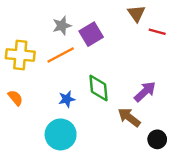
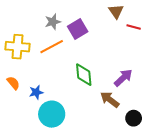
blue star: (67, 99) -> (36, 92), moved

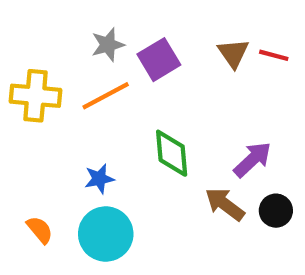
brown triangle: (116, 11) -> (233, 53), moved
orange semicircle: (13, 83) -> (40, 230), moved
blue star: (36, 92) -> (99, 179), moved
black circle: (134, 118) -> (276, 211), moved

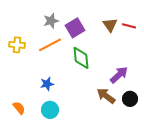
yellow cross: (36, 96) -> (17, 45), size x0.7
green diamond: (172, 153) -> (81, 58), moved
cyan circle: (106, 234) -> (50, 110), size x0.7

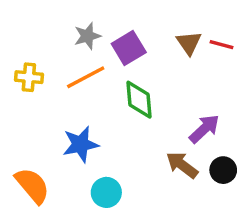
blue star: (47, 84) -> (81, 144), size x1.5
orange semicircle: (19, 108) -> (32, 186), size x1.6
cyan circle: (50, 110) -> (106, 192), moved

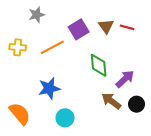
gray star: (87, 36) -> (37, 15), moved
brown triangle: (189, 43) -> (106, 26), moved
red line: (222, 45) -> (127, 27), moved
green diamond: (139, 100) -> (99, 65), moved

